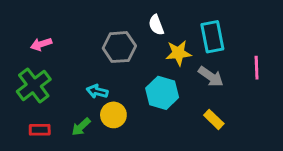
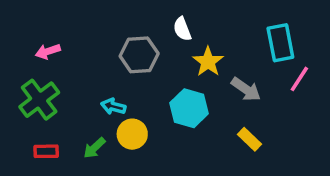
cyan rectangle: (212, 37) -> (280, 43), moved
yellow star: (178, 53) -> (208, 62), turned -30
pink line: (257, 68) -> (299, 79), turned 35

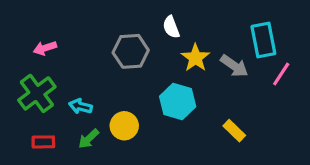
gray arrow: (246, 89) -> (234, 66), moved
cyan arrow: (113, 107) -> (81, 106), moved

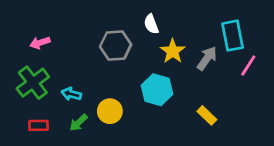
gray arrow: (234, 66) -> (207, 58), turned -90

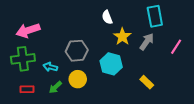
cyan rectangle: (233, 36) -> (155, 16), moved
pink arrow: (40, 43) -> (28, 30), size x1.6
gray hexagon: (116, 46) -> (77, 51), moved
green cross: (33, 83) -> (23, 59), turned 30

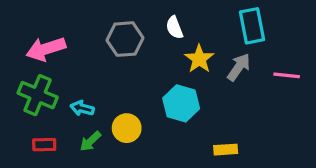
pink line: (176, 47) -> (287, 75), turned 63
gray hexagon: (77, 51) -> (125, 39), moved
green cross: (23, 59) -> (38, 95), turned 30
yellow rectangle: (147, 82) -> (226, 150), moved, turned -48

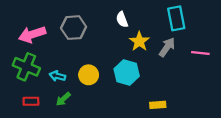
gray hexagon: (125, 39) -> (74, 28), moved
yellow circle: (127, 128) -> (89, 75), moved

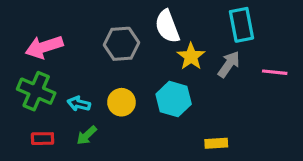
white semicircle: (122, 19) -> (167, 26), size x1.5
gray hexagon: (74, 28) -> (121, 44), moved

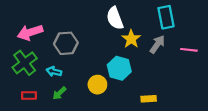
gray hexagon: (121, 44) -> (66, 43), moved
green cross: (36, 91) -> (25, 63), turned 30
yellow circle: (121, 102) -> (97, 85), moved

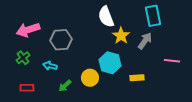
pink line: (189, 50) -> (172, 61), moved
green cross: (25, 63) -> (23, 58), size x0.6
green arrow: (59, 93) -> (65, 86), moved
yellow rectangle: (149, 99) -> (137, 78), moved

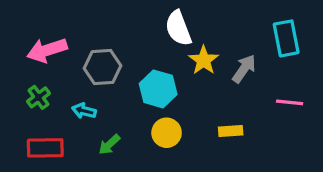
cyan rectangle: (153, 16) -> (286, 38), moved
cyan hexagon: (110, 63) -> (158, 89), moved
yellow circle: (90, 78) -> (167, 133), moved
red rectangle: (27, 88) -> (45, 148), size x1.5

